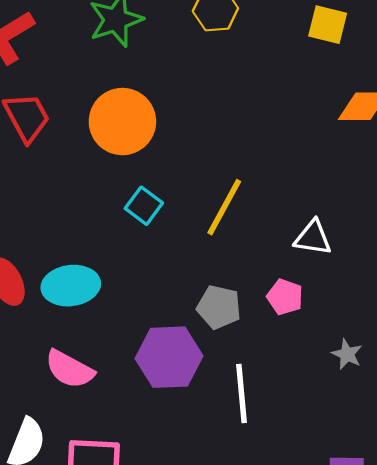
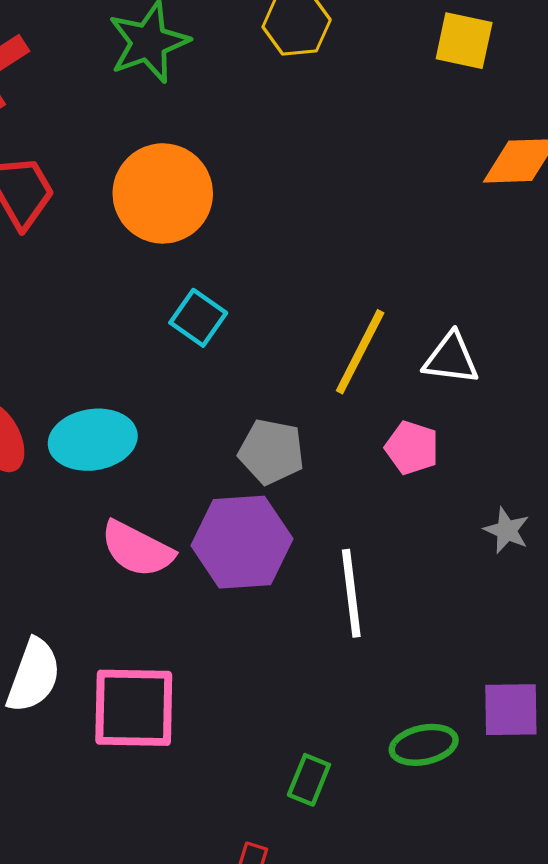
yellow line: (224, 207) -> (360, 352), moved
gray pentagon: (219, 307) -> (271, 452), moved
pink semicircle: (69, 369) -> (137, 549), moved

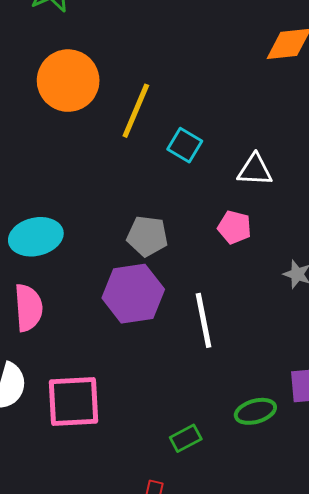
cyan square: (198, 318) -> (185, 145), moved
yellow line: (360, 352) -> (136, 111), moved
pink semicircle: (137, 549) -> (28, 308), moved, turned -117
green rectangle: (309, 780) -> (186, 438), turned 44

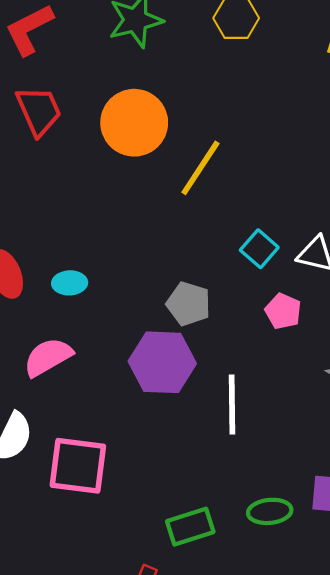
cyan square: (185, 145) -> (259, 249), moved
cyan ellipse: (36, 237) -> (70, 283), size x0.6
pink semicircle: (28, 308) -> (48, 357), turned -126
green rectangle: (186, 438) -> (190, 527), size x1.4

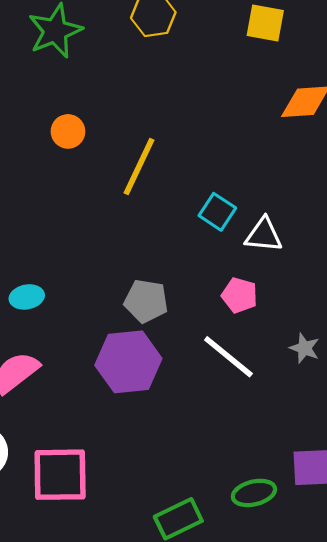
orange circle: (134, 123) -> (68, 131), size x0.5
cyan square: (259, 249) -> (217, 212), moved
white line: (232, 404) -> (228, 357), moved, turned -42

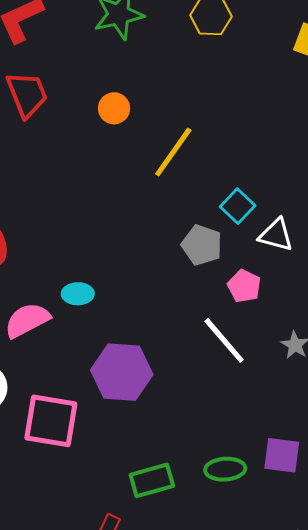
cyan ellipse: (27, 297) -> (78, 294), moved
gray pentagon: (146, 301) -> (202, 245), moved
purple hexagon: (128, 362) -> (122, 372), moved

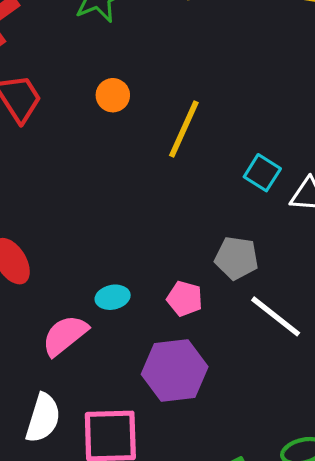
gray pentagon: (202, 245) -> (236, 258), moved
pink pentagon: (244, 286) -> (185, 299), moved

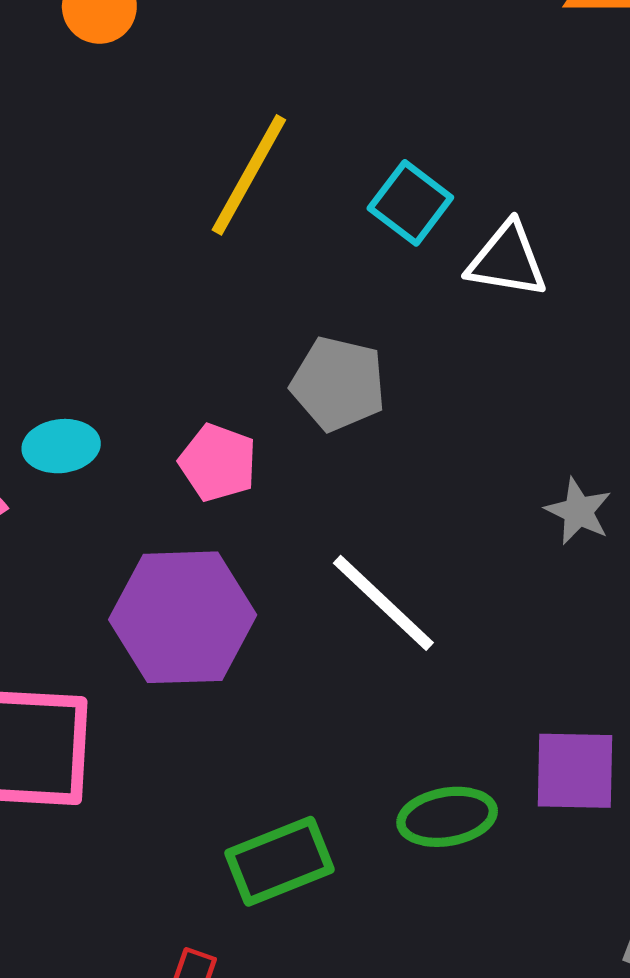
yellow line: (184, 129) -> (249, 175), moved
white line: (276, 316) -> (383, 603), moved

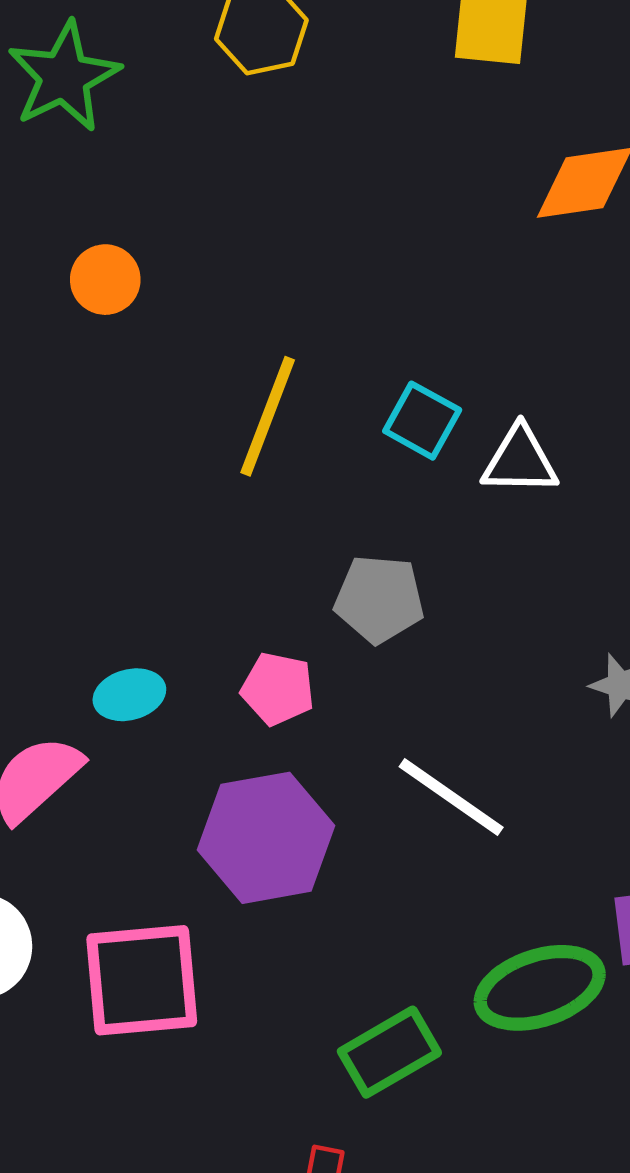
green ellipse: (447, 817) -> (540, 988), size x1.4

